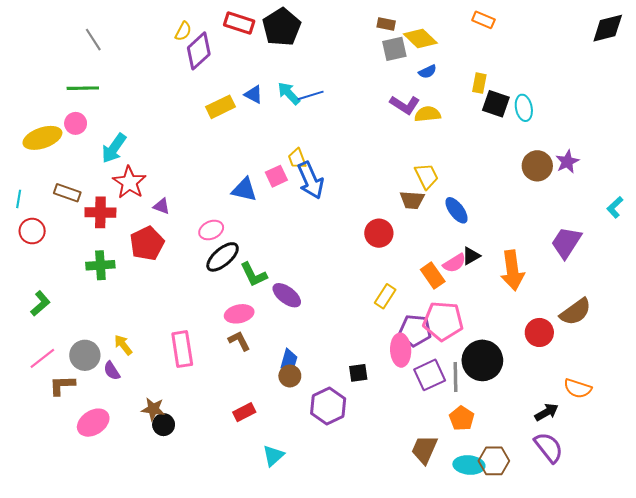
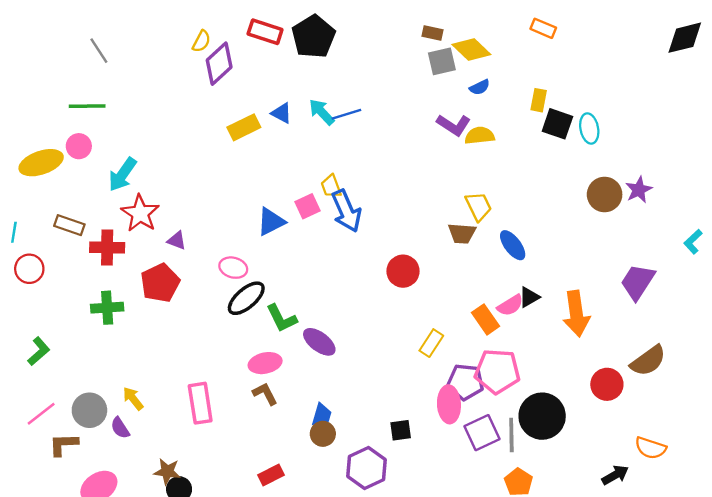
blue triangle: (244, 190) -> (271, 222), turned -40
pink ellipse: (211, 230) -> (233, 268), turned 40
red circle: (379, 233) -> (403, 271), moved

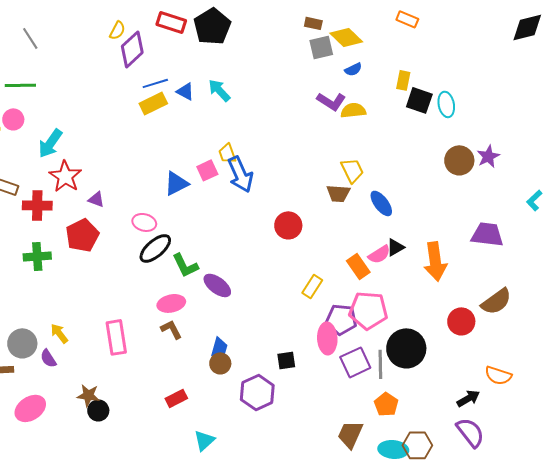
blue line: (346, 114) -> (155, 83), moved
purple trapezoid: (638, 282) -> (487, 234), turned 64

